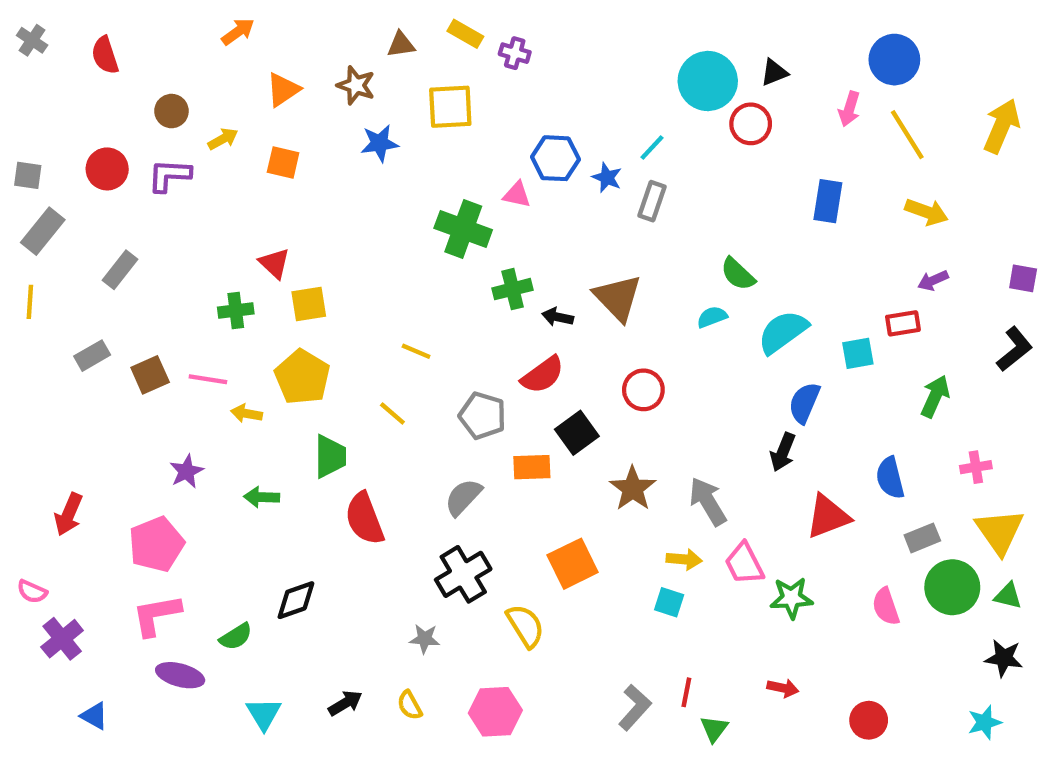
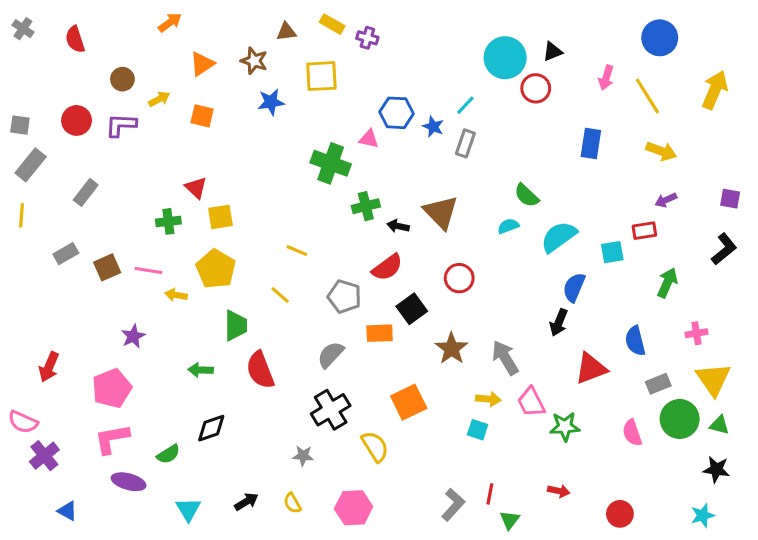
blue circle: (894, 60) -> (660, 38), moved
green arrow: (262, 497) -> (201, 370), moved
pink semicircle: (32, 592) -> (23, 422), size x1.4

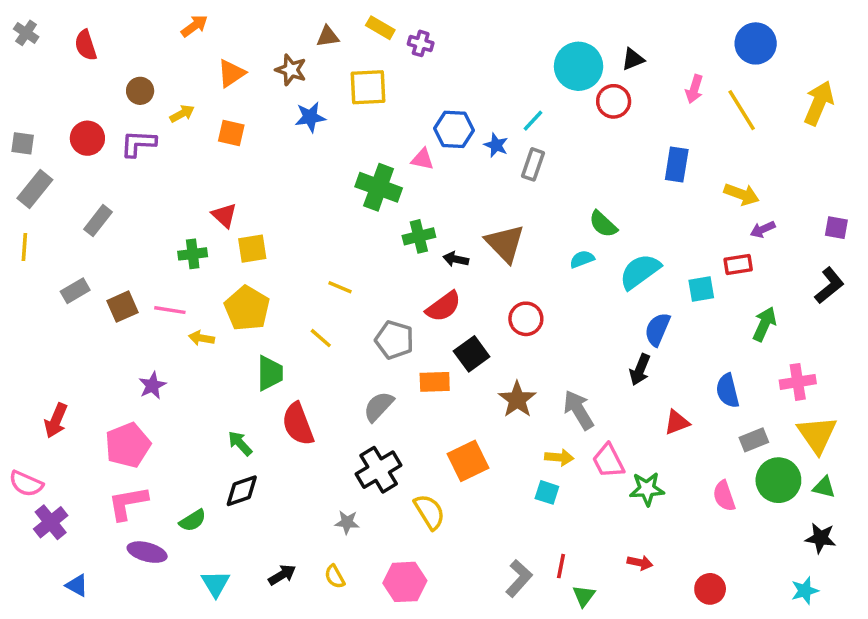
yellow arrow: (661, 151) -> (742, 194), moved
pink cross: (696, 333) -> (798, 382), size x1.4
red triangle: (591, 368) -> (677, 422), size x0.7
green arrow: (201, 370) -> (240, 443), moved, turned 45

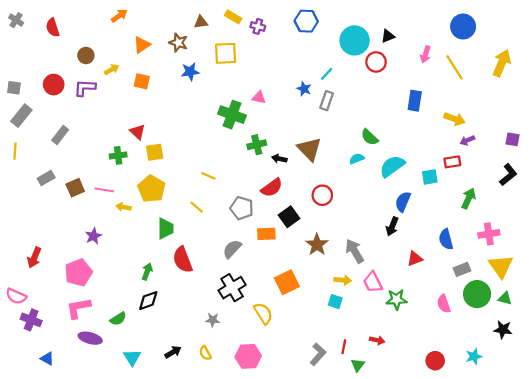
blue hexagon: (454, 129) -> (306, 21), moved
green arrow: (240, 443) -> (147, 272), turned 63
purple cross: (51, 522) -> (31, 320), turned -30
red arrow: (640, 563) -> (377, 340), moved
cyan star: (805, 591) -> (474, 356), moved

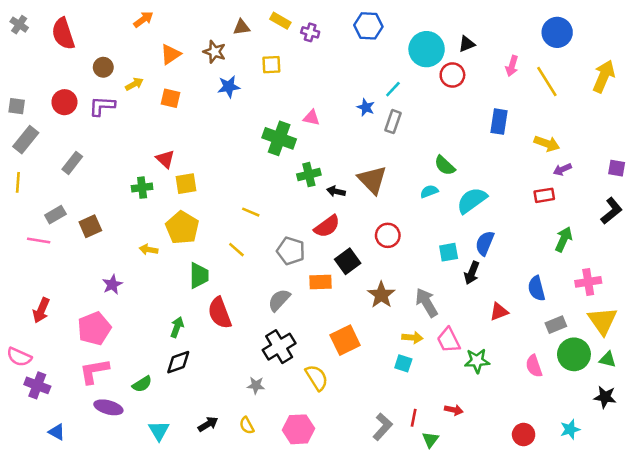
red semicircle: (53, 28) -> (63, 34), size x1.4
yellow square: (226, 53) -> (271, 65), size x0.7
cyan square: (430, 177) -> (449, 252), moved
pink line: (104, 190) -> (39, 241), moved

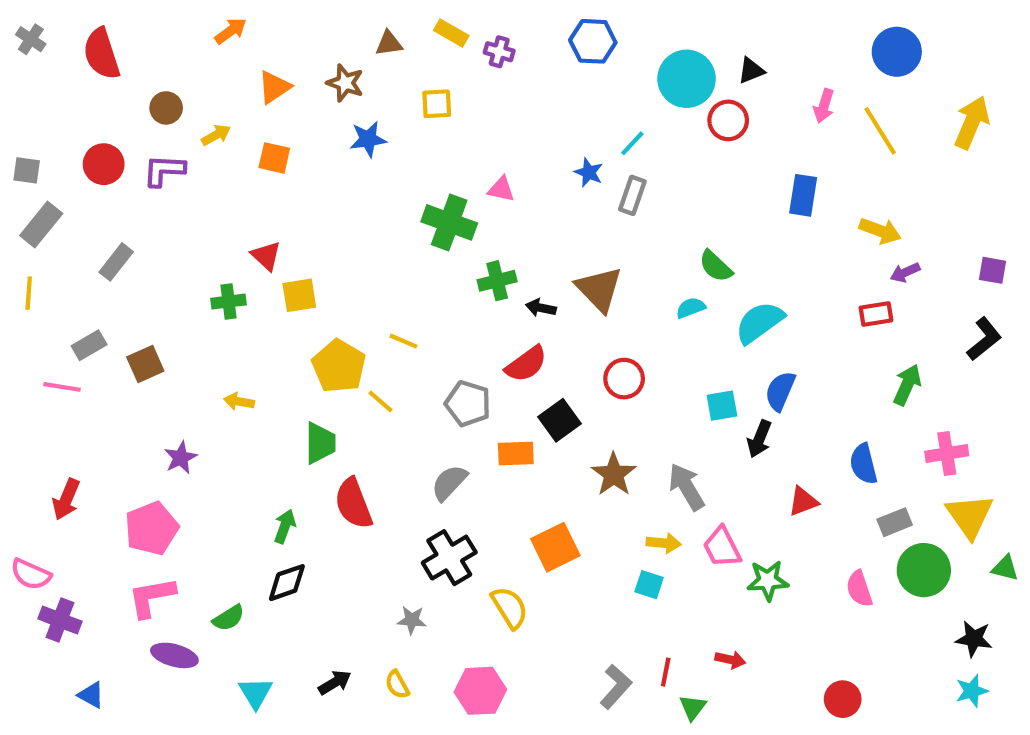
yellow pentagon: (182, 228) -> (339, 366), moved
green triangle: (608, 360) -> (1005, 568), moved
cyan star: (570, 429) -> (972, 691), moved

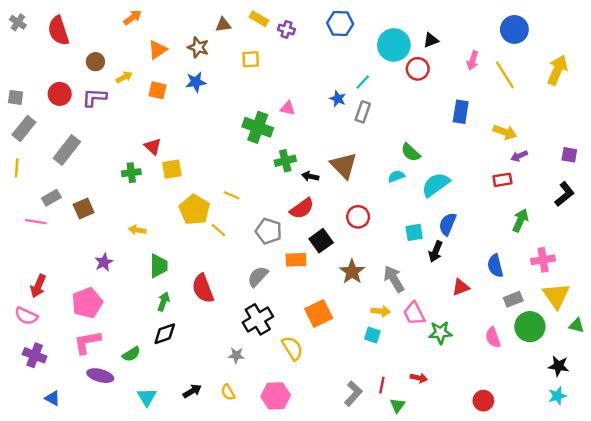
blue star: (368, 139) -> (196, 82), moved
gray rectangle: (116, 262) -> (67, 150), size x1.4
green trapezoid: (320, 443) -> (159, 266), moved
pink semicircle: (31, 574) -> (26, 316), moved

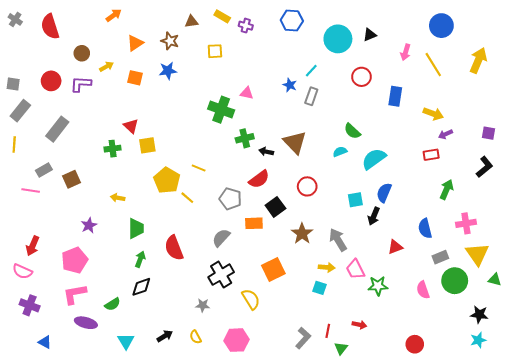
red circle: (418, 69) -> (361, 77), moved

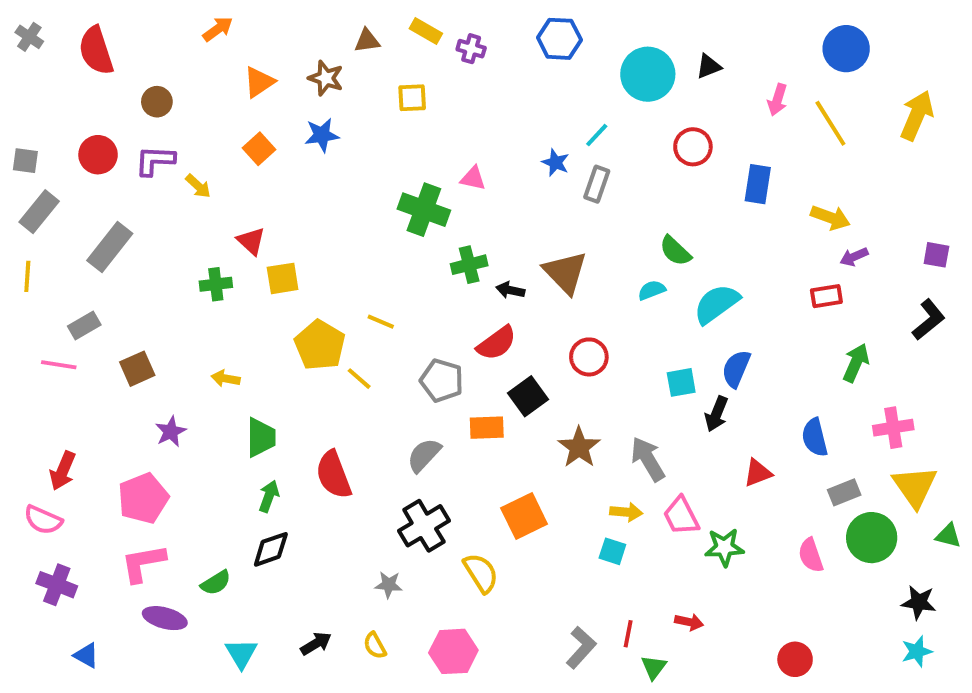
yellow arrow: (106, 67) -> (198, 186), moved, turned 72
orange square: (135, 78) -> (259, 149), turned 35
brown square: (72, 179) -> (137, 369), moved

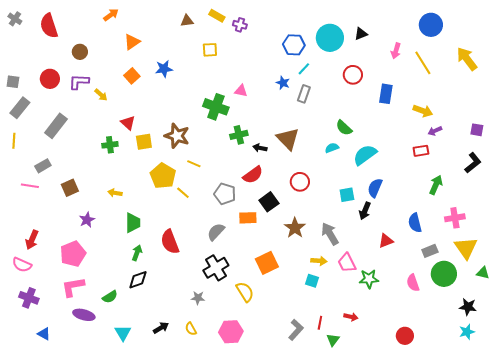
blue hexagon: (559, 39) -> (294, 45), moved
brown star: (326, 78) -> (177, 136), moved, size x1.4
yellow arrow: (917, 115) -> (467, 59), turned -60

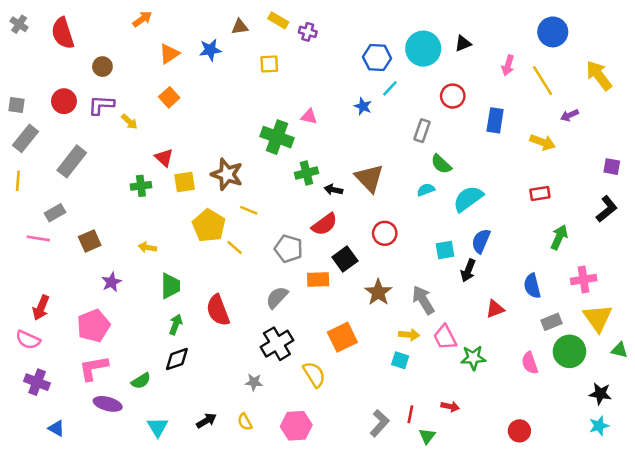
blue star: (164, 69) -> (210, 50), moved
gray rectangle: (304, 94) -> (422, 131), moved
purple arrow: (435, 131) -> (569, 115), moved

